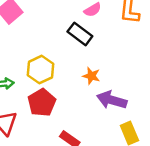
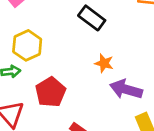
yellow hexagon: (41, 70) -> (27, 45), moved

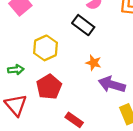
yellow hexagon: (27, 45) -> (46, 48), moved

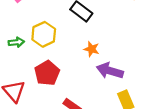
green arrow: (16, 70) -> (16, 42), moved

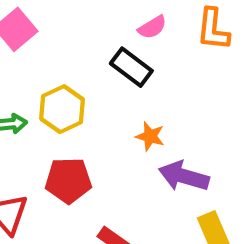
red pentagon: (47, 73) -> (68, 180), turned 30

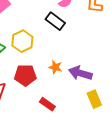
orange star: (150, 136) -> (55, 67), moved

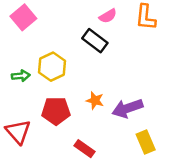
purple arrow: (80, 73) -> (127, 108), turned -35

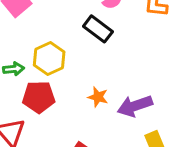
red pentagon: (56, 111) -> (39, 97), moved

